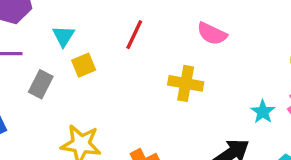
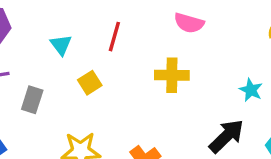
cyan triangle: (63, 36) -> (61, 45), moved
yellow square: (84, 65) -> (90, 83), moved

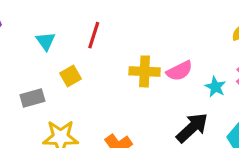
pink semicircle: (189, 23) -> (179, 71), moved, turned -44
gray rectangle: (32, 100) -> (32, 98), moved, turned 55

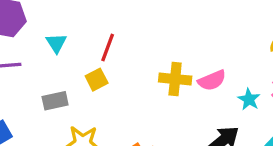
red line: (94, 35) -> (108, 47), moved
cyan triangle: (46, 41) -> (56, 43), moved

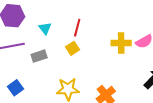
gray rectangle: (55, 101) -> (39, 56), moved

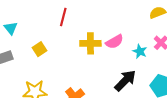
red line: (77, 28) -> (63, 17), moved

